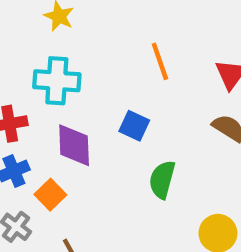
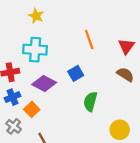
blue square: (134, 126) -> (76, 73), turned 35
purple diamond: (74, 145) -> (44, 83), turned -60

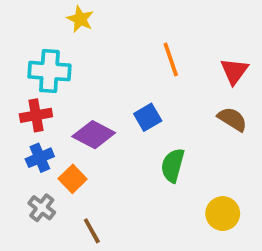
cyan cross: (35, 50) -> (49, 71), moved

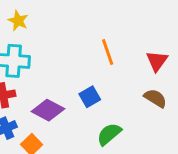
yellow star: (80, 19) -> (18, 21), moved
green semicircle: (173, 165) -> (109, 134), turned 35

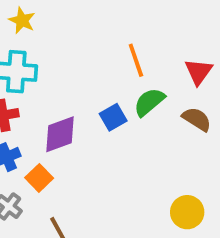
purple diamond: (48, 110) -> (60, 134), turned -48
green semicircle: (109, 134) -> (149, 102), moved

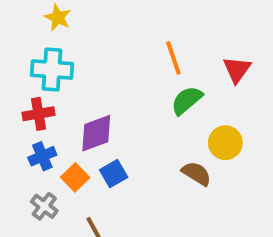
blue square: (113, 117) -> (114, 174), moved
brown semicircle: (197, 119) -> (196, 174), moved
yellow circle: (187, 212) -> (225, 143), moved

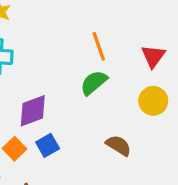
green semicircle: (187, 100) -> (94, 83), moved
yellow circle: (225, 143) -> (153, 101), moved

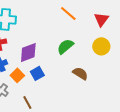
orange line: (99, 46) -> (68, 13), turned -30
green semicircle: (94, 83) -> (65, 46), moved

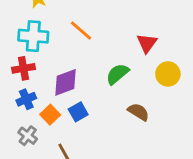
orange line: (68, 13) -> (81, 31), moved
red triangle: (101, 19) -> (147, 43), moved

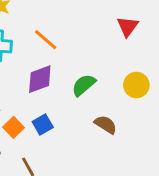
red triangle: (147, 43) -> (128, 26), moved
purple diamond: (66, 82) -> (40, 79), moved

